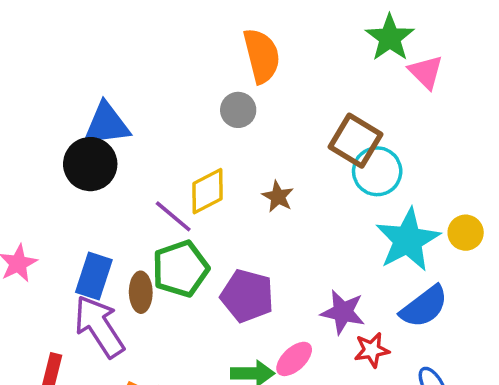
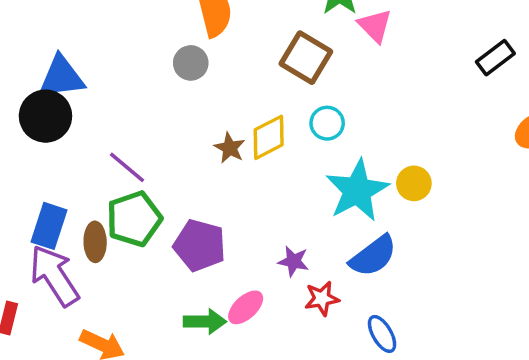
brown square: (355, 141) -> (306, 58), moved
cyan circle: (377, 171) -> (327, 123), size x0.7
yellow diamond: (208, 191) -> (269, 137), moved
purple star: (343, 312) -> (293, 261), size x0.7

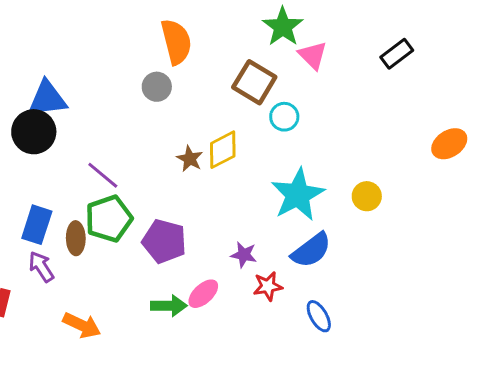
black rectangle: (495, 58) -> (397, 54), moved
cyan circle: (327, 123) -> (284, 117), moved
yellow circle: (414, 183) -> (367, 196), moved
purple arrow: (54, 275) -> (41, 267), size x0.6

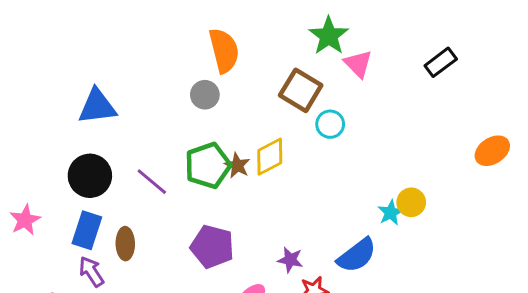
black circle: (34, 132) -> (90, 176), moved
cyan star: (298, 195) -> (391, 213), moved, size x0.5
green pentagon: (109, 219) -> (208, 165), moved

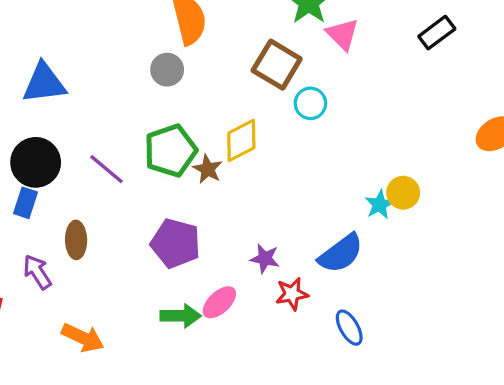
brown star: (237, 165) -> (208, 169), moved
blue rectangle: (87, 230) -> (25, 203), moved, size x0.7

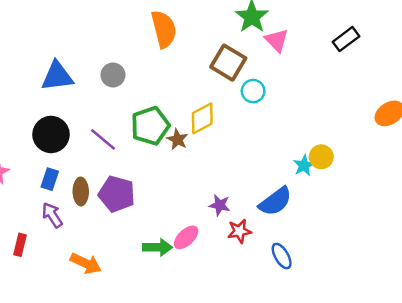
gray circle: (167, 70) -> (113, 75), moved
blue rectangle: (25, 203) -> (50, 179), moved
purple pentagon: (176, 243) -> (117, 194), moved

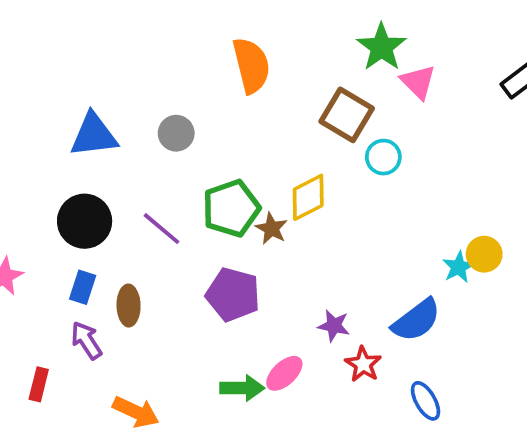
purple pentagon: (117, 194) -> (233, 295), moved
red star: (239, 231) -> (363, 364), turned -30

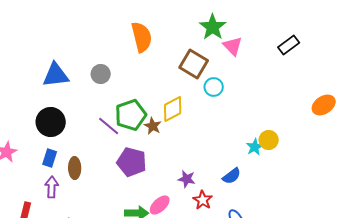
purple line: (162, 229) -> (109, 126), moved
blue semicircle: (416, 320) -> (232, 176), size x0.7
purple arrow: (86, 340) -> (52, 187), turned 35

